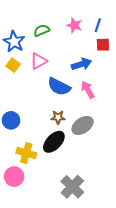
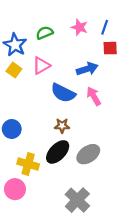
gray ellipse: (83, 125) -> (88, 154), moved

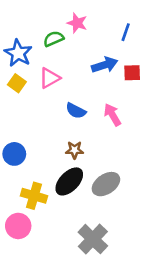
pink star: (79, 27) -> (77, 23), moved
red square: (110, 48) -> (132, 73), moved
blue arrow: (87, 69) -> (105, 65), moved
blue semicircle: (63, 93) -> (76, 111), size x0.7

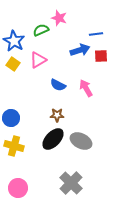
blue line: (126, 32) -> (96, 34), moved, turned 64
gray ellipse: (106, 184) -> (81, 141), turned 60
yellow cross: (34, 196) -> (14, 146), moved
pink circle: (18, 226) -> (18, 188), moved

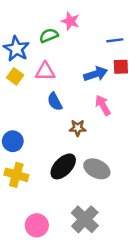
blue arrow: (80, 50) -> (96, 74), moved
pink triangle: (38, 60) -> (45, 72), turned 30
blue semicircle: (58, 85) -> (55, 102), moved, turned 35
brown star: (57, 115) -> (78, 128), moved
pink circle: (18, 188) -> (37, 225), moved

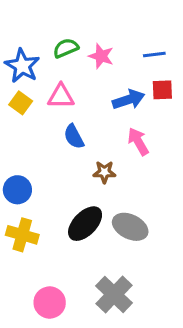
pink star: (70, 21) -> (101, 56), moved

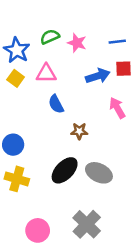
pink arrow: (138, 141) -> (117, 108), moved

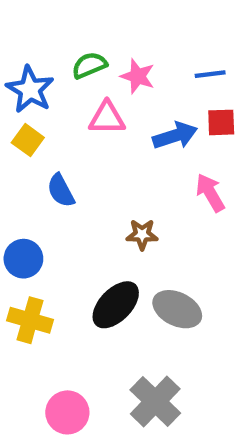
pink triangle: (46, 73) -> (107, 118), moved
blue semicircle: (56, 104) -> (61, 191), moved

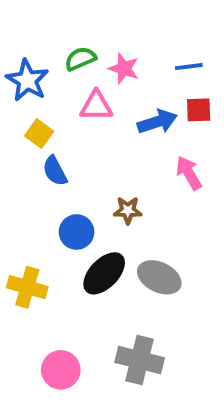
yellow square: (28, 140) -> (39, 134), moved
blue circle: (23, 259) -> (77, 232), moved
gray cross: (155, 401) -> (140, 360), turned -30

